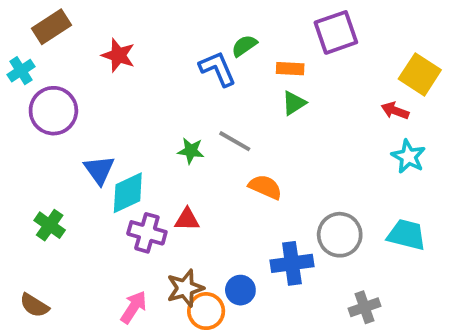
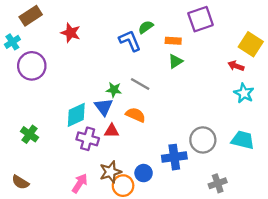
blue triangle: (99, 170) -> (104, 107), moved
orange semicircle: (265, 187) -> (136, 115), moved

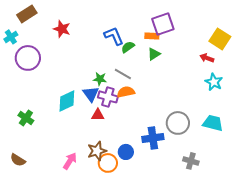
purple square: (201, 19) -> (163, 24), moved
green semicircle: (146, 27) -> (128, 47), moved
orange semicircle: (136, 115) -> (126, 92), moved, turned -36
purple cross: (88, 139) -> (108, 97), moved
gray cross: (218, 183) -> (191, 161), turned 35

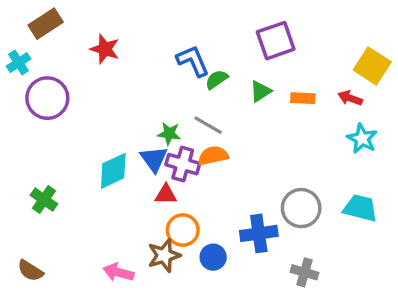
orange rectangle: (152, 36) -> (303, 98), moved
pink arrow: (70, 161) -> (118, 272), turned -108
gray cross: (191, 161) -> (305, 272), moved
orange circle: (108, 163) -> (183, 230), moved

